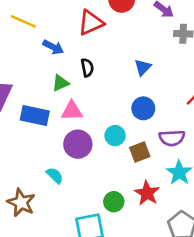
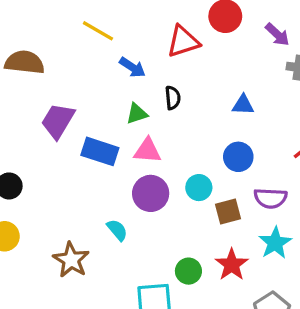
blue triangle: (143, 67) -> (243, 105), turned 42

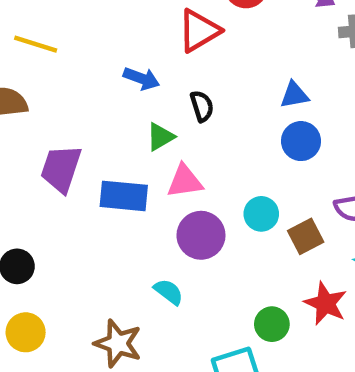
yellow line: (98, 31) -> (36, 44), moved
blue circle: (238, 157) -> (301, 141), moved

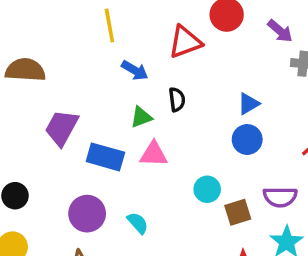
yellow line: (36, 44) -> (109, 26), moved, turned 52
blue triangle: (294, 95) -> (248, 104), turned -30
purple circle: (201, 235) -> (87, 214), moved
cyan semicircle: (169, 292) -> (138, 223), moved

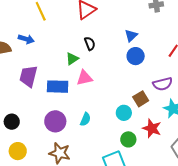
blue arrow: (135, 70) -> (26, 39), moved
cyan circle: (207, 189) -> (124, 113), moved
cyan semicircle: (138, 223) -> (85, 119), turned 80

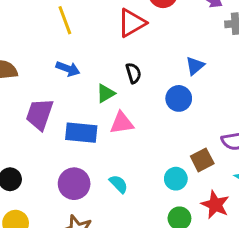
blue arrow: (26, 39) -> (68, 69), moved
blue circle: (136, 56) -> (179, 98), moved
cyan semicircle: (85, 119) -> (119, 184), turned -72

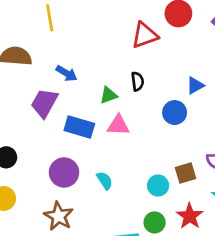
yellow line: (65, 20) -> (50, 18), moved
blue arrow: (68, 69) -> (66, 73), moved

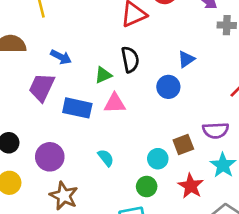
black semicircle: (137, 81) -> (130, 60), size x1.4
purple circle: (64, 172) -> (50, 157), moved
green circle: (155, 222) -> (147, 187), moved

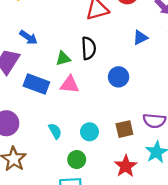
blue triangle: (186, 59) -> (140, 37), moved
cyan circle: (158, 159) -> (89, 132), moved
green circle: (147, 187) -> (77, 160), moved

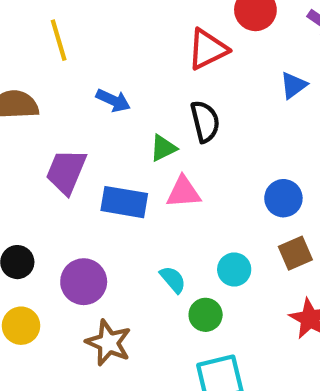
blue arrow: (28, 37) -> (113, 100), moved
blue circle: (119, 77) -> (283, 198), moved
green circle: (77, 160) -> (206, 315), moved

